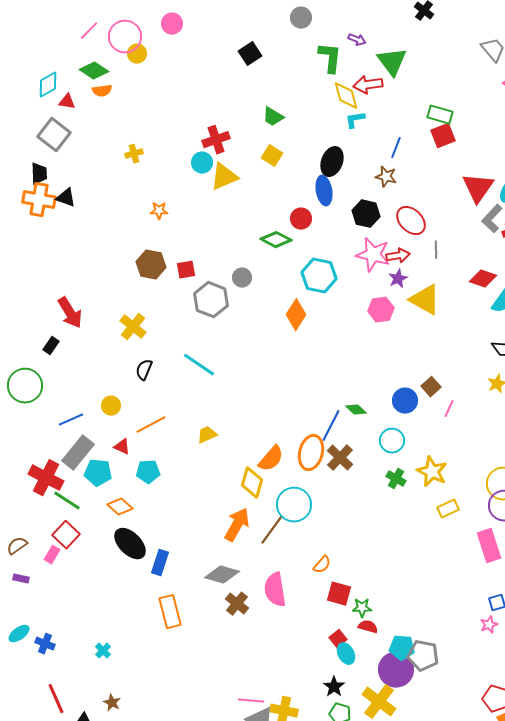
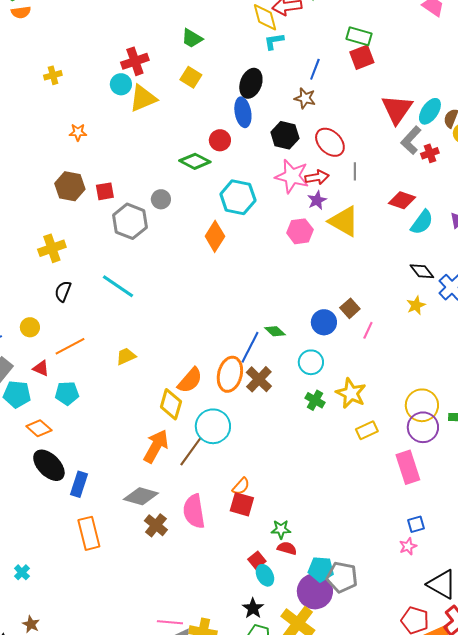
yellow cross: (133, 327) -> (52, 248), turned 32
red square: (339, 594) -> (242, 504), moved

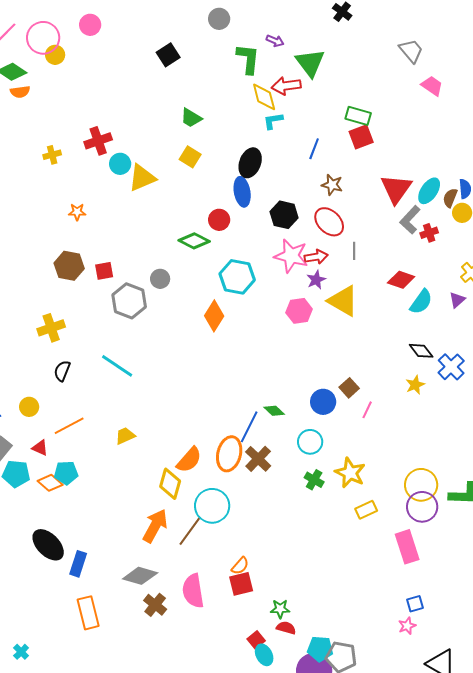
red cross: (135, 61) -> (98, 141), moved
brown star: (305, 98) -> (332, 185), moved
orange diamond: (39, 428) -> (50, 483), moved
red square: (242, 504) -> (241, 584), turned -30

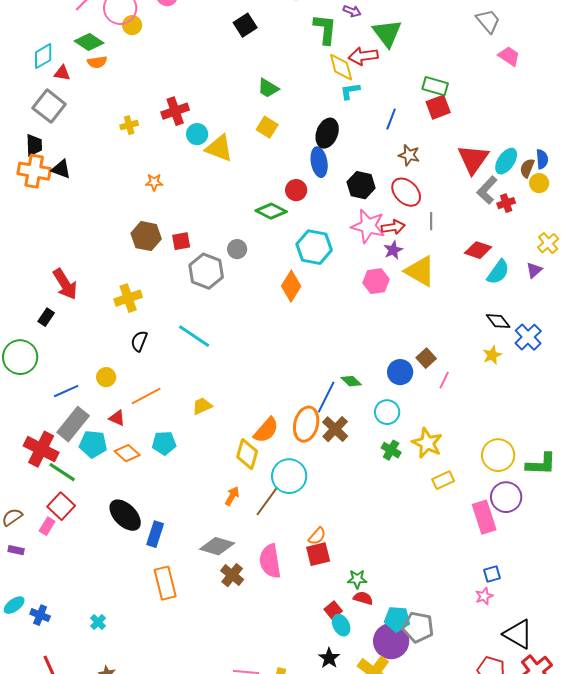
yellow triangle: (142, 178) -> (219, 148), turned 44
cyan pentagon: (66, 473) -> (164, 443), moved
purple circle: (422, 507) -> (506, 497), moved
orange arrow: (155, 526) -> (232, 496), size x0.6

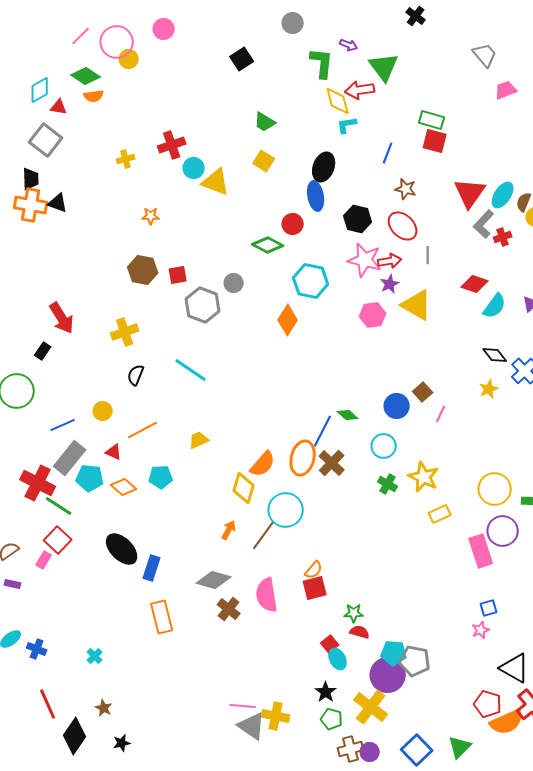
pink trapezoid: (509, 56) -> (506, 90), turned -55
red square: (438, 107) -> (435, 141), turned 35

